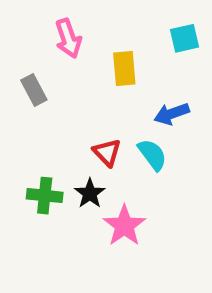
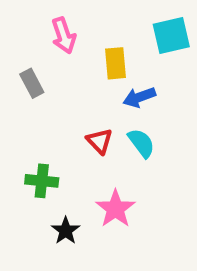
cyan square: (185, 38) -> (171, 35), size x1.4
blue arrow: (172, 114) -> (139, 97), moved
black star: (90, 193) -> (66, 231), moved

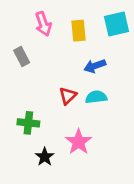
yellow rectangle: (115, 63) -> (79, 31), moved
red triangle: (99, 141) -> (68, 96), turned 30
cyan semicircle: (141, 143) -> (96, 97), turned -60

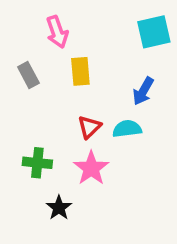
yellow rectangle: (79, 31) -> (80, 71), moved
blue arrow: (95, 66) -> (143, 91), moved, turned -40
pink star: (79, 142) -> (91, 168), moved

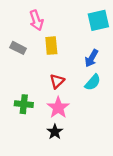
gray rectangle: (28, 75) -> (18, 48), turned -35
cyan semicircle: (127, 129) -> (93, 82), moved, turned 138
black star: (59, 208) -> (55, 132), moved

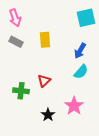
pink arrow: (36, 20) -> (15, 18), moved
red triangle: (57, 81) -> (44, 81), moved
pink star: (58, 108) -> (74, 106), moved

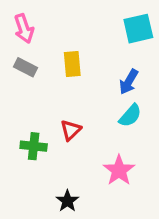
black star: (48, 115) -> (67, 201), moved

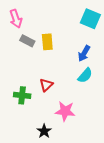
cyan square: (138, 29) -> (90, 19), turned 36
gray rectangle: (26, 67) -> (27, 41), moved
pink star: (119, 170) -> (65, 111), moved, turned -30

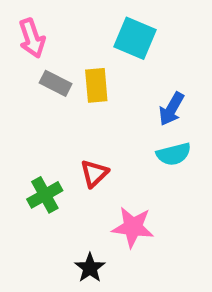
cyan square: (90, 19) -> (135, 38), moved
cyan semicircle: (85, 75) -> (174, 154), turned 35
green cross: (22, 95) -> (45, 195), turned -35

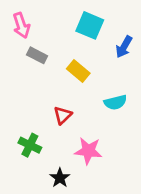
yellow rectangle: (96, 85) -> (78, 71), moved, turned -45
blue arrow: (171, 109) -> (124, 47), moved
green cross: (45, 195) -> (30, 145), moved, turned -35

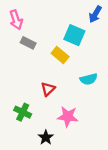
cyan square: (90, 25) -> (74, 35), moved
blue arrow: (124, 47) -> (95, 14), moved

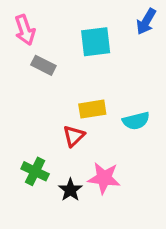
cyan square: (74, 35) -> (96, 42), moved, turned -30
yellow rectangle: (60, 55) -> (92, 109), moved, turned -49
black star: (46, 137) -> (70, 190), moved

